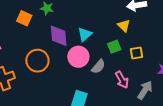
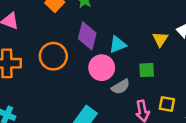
yellow triangle: (124, 26) -> (160, 39), moved
yellow square: (137, 53) -> (167, 104), moved

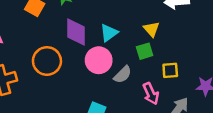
yellow triangle: (160, 39) -> (151, 29), moved
yellow square: (167, 104) -> (170, 70), moved

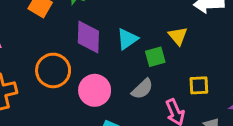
green square: (145, 51) -> (155, 57), moved
pink circle: (99, 60) -> (95, 90), moved

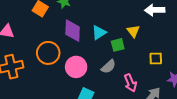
yellow square: (199, 85) -> (156, 59), moved

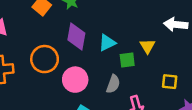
gray semicircle: (108, 67) -> (113, 84), turned -35

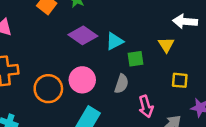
purple diamond: (76, 37) -> (83, 35), turned -64
yellow triangle: (147, 46) -> (166, 45), moved
orange circle: (45, 59) -> (48, 89), moved

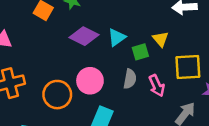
yellow triangle: (166, 45) -> (161, 39), moved
yellow square: (180, 80) -> (188, 67), size x1.6
pink arrow: (146, 106) -> (157, 86), moved

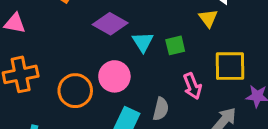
cyan triangle: (117, 37) -> (143, 42), moved, turned -30
yellow triangle: (161, 39) -> (208, 18), moved
gray semicircle: (130, 79) -> (161, 109), moved

